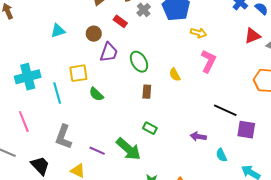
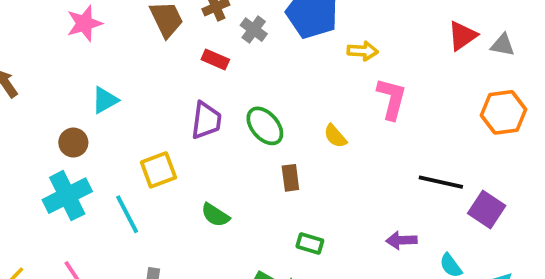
brown circle: (94, 34) -> (73, 143), moved
green semicircle: (96, 94) -> (215, 215), moved
purple square: (246, 130) -> (487, 210), turned 36

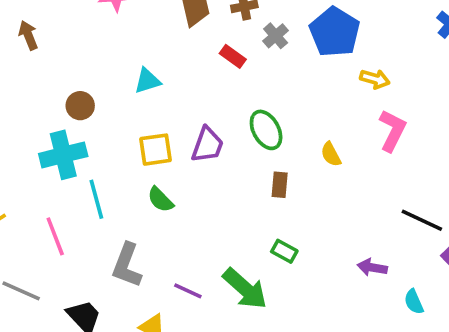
cyan triangle: (105, 100) -> (147, 81), moved
purple trapezoid: (206, 120) -> (207, 145), moved
cyan line: (127, 214) -> (96, 199), moved
green semicircle: (215, 215) -> (160, 200), moved

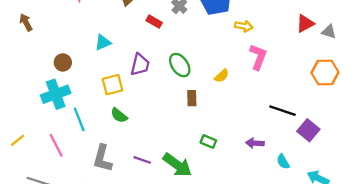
purple trapezoid: (207, 145) -> (140, 65), moved
yellow semicircle: (331, 154) -> (222, 76), turned -98
green rectangle: (284, 251) -> (208, 141), moved
purple line: (188, 291) -> (142, 160), moved

